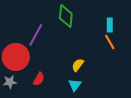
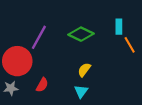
green diamond: (66, 16) -> (81, 34), moved, turned -70
orange line: (110, 42) -> (130, 45), moved

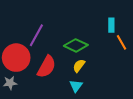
green diamond: (81, 34) -> (76, 45), moved
red semicircle: (42, 85) -> (47, 67), moved, size x1.6

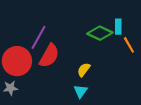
green diamond: (76, 45) -> (100, 33), moved
red semicircle: (47, 67) -> (49, 56), moved

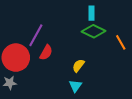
cyan rectangle: (118, 27) -> (92, 13), moved
red semicircle: (49, 56) -> (46, 52), size x0.7

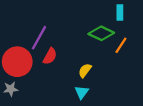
cyan rectangle: (92, 13) -> (120, 13), moved
orange line: (121, 42) -> (121, 45), moved, turned 63

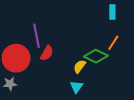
green diamond: (101, 33) -> (96, 56), moved
purple line: (39, 38) -> (37, 36), turned -40

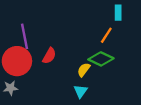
purple line: (37, 36) -> (24, 36), moved
orange line: (113, 43) -> (106, 35), moved

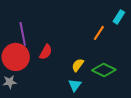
cyan rectangle: (118, 13) -> (119, 17), moved, turned 32
green diamond: (101, 59) -> (104, 70), moved

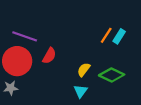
cyan rectangle: (119, 17) -> (119, 36), moved
purple line: (23, 34) -> (25, 36), turned -60

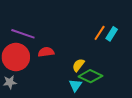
red semicircle: (49, 56) -> (46, 52), turned -126
green diamond: (112, 75) -> (90, 76), moved

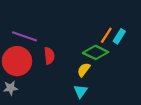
red semicircle: (46, 52) -> (49, 56), turned 91
green diamond: (90, 76) -> (96, 52), moved

